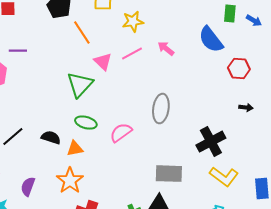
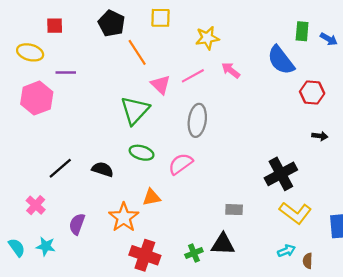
yellow star: (133, 22) -> (207, 38), moved
gray ellipse: (161, 109) -> (197, 120), moved
orange triangle: (75, 149) -> (152, 197), moved
gray rectangle: (169, 174) -> (234, 210), size x0.6

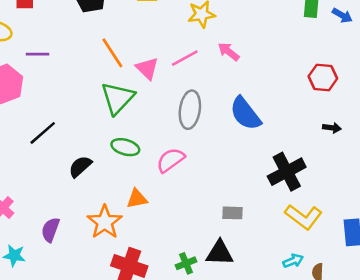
orange line: (137, 52) -> (112, 53), moved
blue semicircle: (281, 60) -> (245, 114), moved
black line: (60, 168) -> (43, 133), moved
black semicircle: (103, 169) -> (80, 166), turned -60

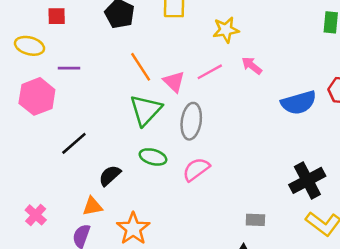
gray ellipse: (190, 110) -> (191, 121), moved
blue semicircle: (245, 114) -> (299, 103), moved, turned -68
orange triangle: (137, 199) -> (92, 206), moved

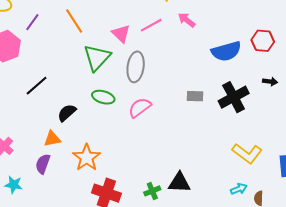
orange line: (141, 67) -> (74, 21), moved
purple line: (69, 68) -> (32, 22), turned -54
black cross: (307, 180) -> (234, 97), moved
gray rectangle: (255, 220) -> (195, 96), moved

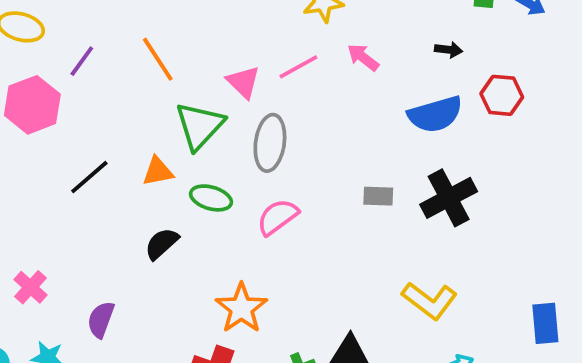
black arrow: (270, 81) -> (449, 50), moved
black semicircle: (67, 113) -> (162, 244), moved
orange triangle: (52, 139) -> (158, 171), moved
yellow L-shape: (247, 153) -> (430, 301), moved
orange star: (87, 158) -> (241, 308), moved

